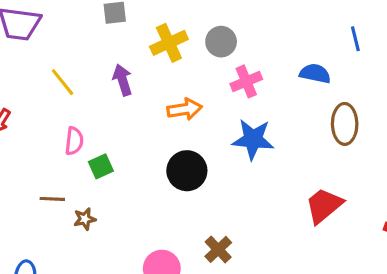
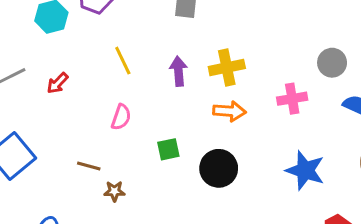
gray circle: (221, 42) -> (332, 63), moved
yellow cross: (169, 43) -> (227, 68), moved
blue star: (253, 139) -> (305, 170), moved
green square: (101, 166) -> (168, 149), moved

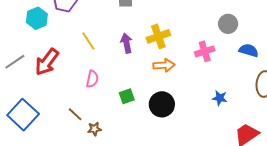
red arrow: (58, 83) -> (47, 62), size x1.8
brown line: (89, 166) -> (75, 114), turned 35
blue star: (305, 170) -> (220, 98), size x0.6

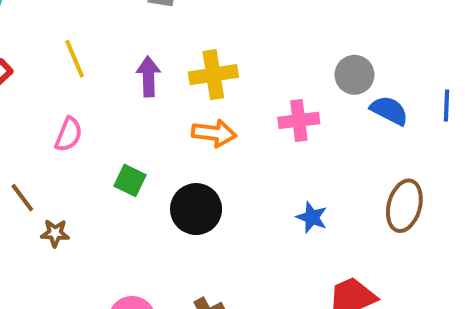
blue semicircle: (249, 50) -> (389, 111), moved
green square: (127, 96) -> (130, 180), turned 35

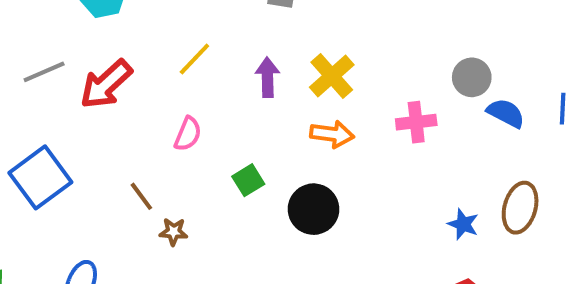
yellow line: (75, 59) -> (194, 59), turned 66
yellow cross: (213, 75) -> (332, 76), turned -33
green square: (130, 180) -> (248, 180), turned 32
blue star: (312, 217) -> (463, 224), moved

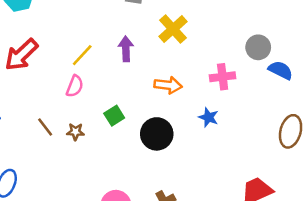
yellow line: (194, 59) -> (82, 55), moved
yellow cross: (332, 76) -> (173, 29), moved
blue star: (463, 224) -> (209, 117), moved
brown star: (174, 232) -> (75, 132), moved

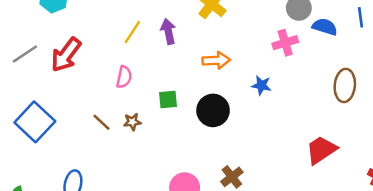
yellow line: (82, 55) -> (132, 32), moved
pink cross: (223, 77) -> (285, 43), moved
green square: (114, 116) -> (168, 99), turned 36

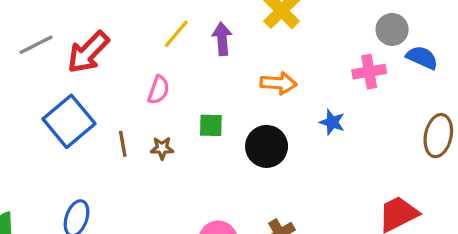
blue square: (35, 122) -> (69, 121), moved
brown line: (102, 122) -> (123, 144), turned 30

